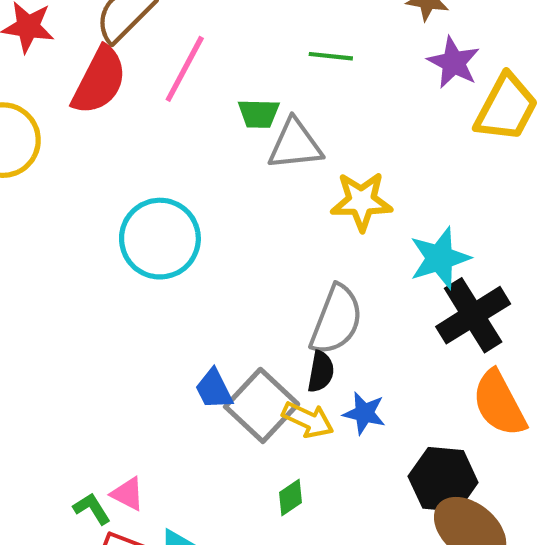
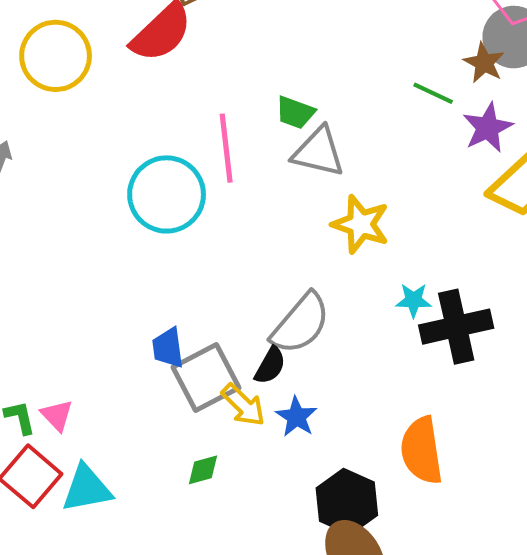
green line: (331, 56) -> (433, 93), moved
pink line: (185, 69) -> (226, 148), moved, turned -54
cyan star: (440, 258) -> (414, 300), size x0.6
black cross: (473, 315) -> (456, 327), moved

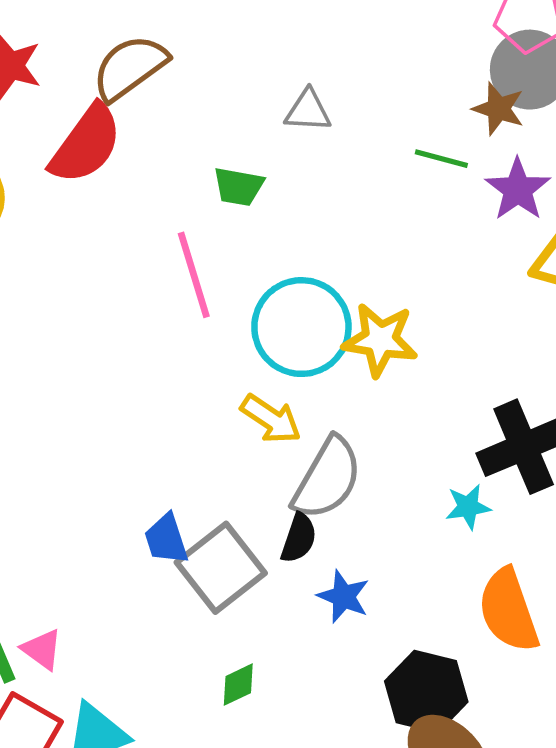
green trapezoid: (295, 112) -> (239, 187), moved
gray triangle: (318, 152) -> (308, 111), moved, size x0.7
cyan circle: (167, 194) -> (301, 327), moved
cyan star: (414, 300) -> (468, 507), moved
yellow arrow: (243, 405) -> (271, 419), moved

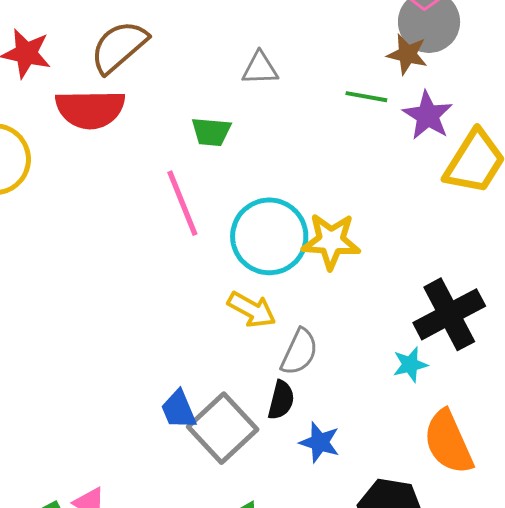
red semicircle: (86, 144) -> (90, 109), turned 58
gray semicircle: (327, 478) -> (299, 352), size x0.7

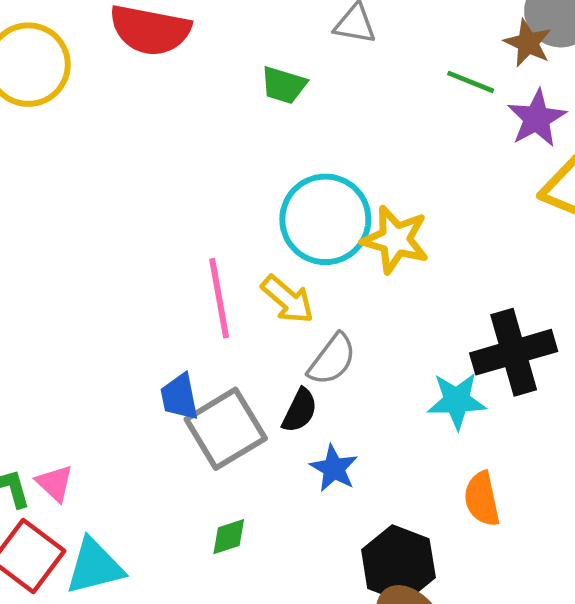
pink line: (182, 203) -> (219, 298), moved
cyan star: (410, 365) -> (457, 401), size x1.4
orange semicircle: (448, 442) -> (482, 499), size x0.7

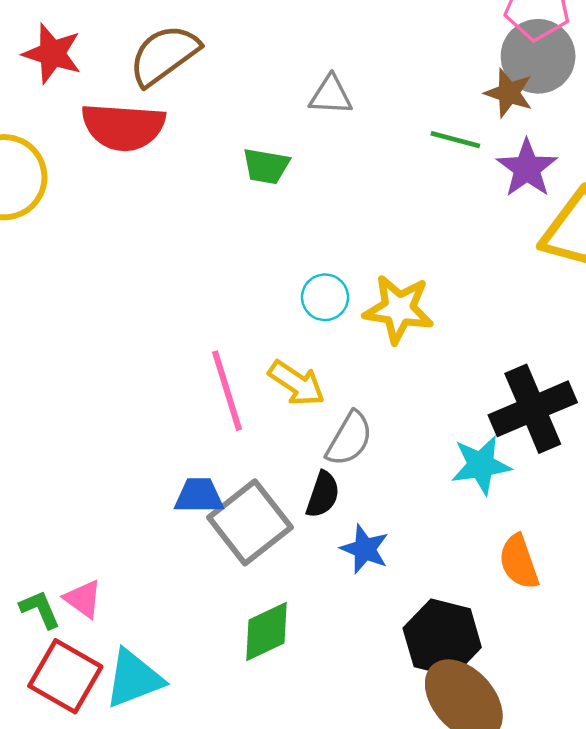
cyan circle: (325, 219) -> (325, 297), size x0.5
blue trapezoid: (179, 397) -> (199, 496), turned 108
green diamond: (229, 537) -> (266, 632), size x1.5

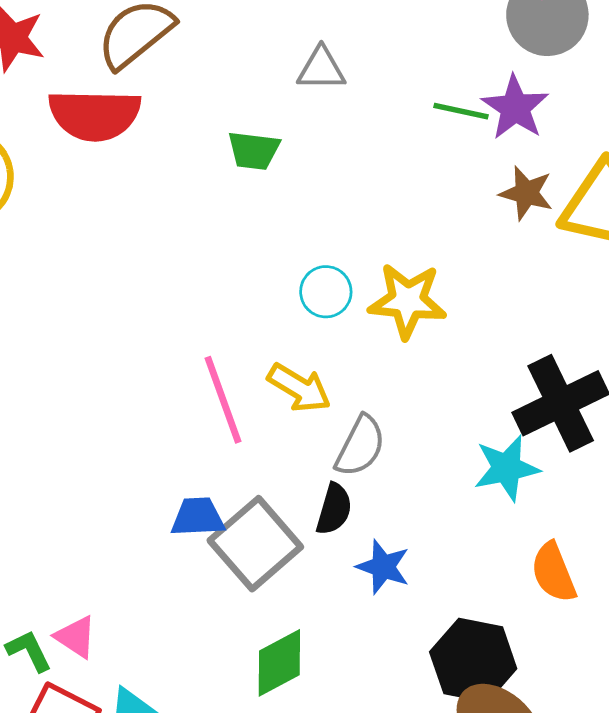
brown star: (509, 93) -> (526, 193), moved
purple star: (527, 168) -> (515, 107), moved

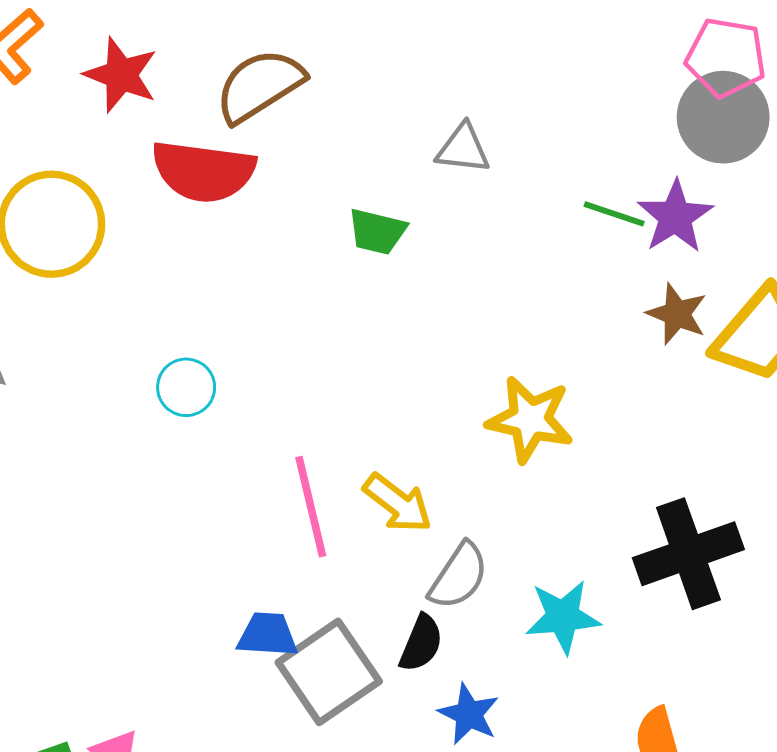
cyan circle: (326, 292) -> (186, 387), moved
cyan star: (507, 468) -> (563, 617), moved

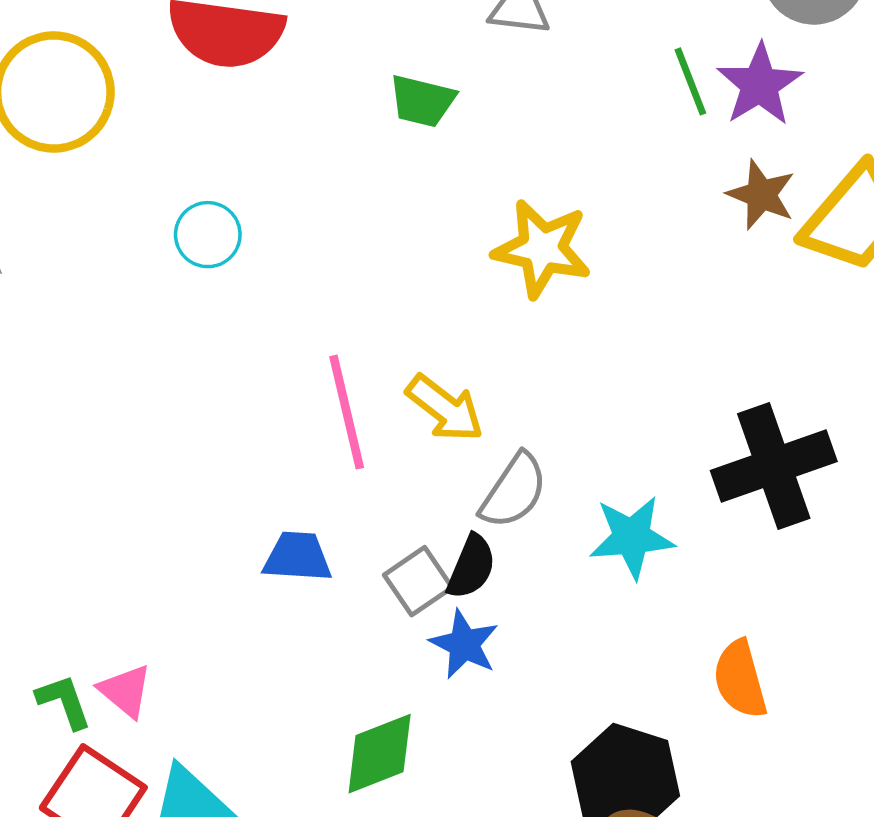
green line: (614, 214) -> (690, 81), turned 50
cyan circle: (186, 387) -> (208, 235), moved
yellow star: (530, 419) -> (542, 249), moved
gray square: (329, 672) -> (418, 581), moved, size x0.6
blue star: (469, 714) -> (464, 644), moved

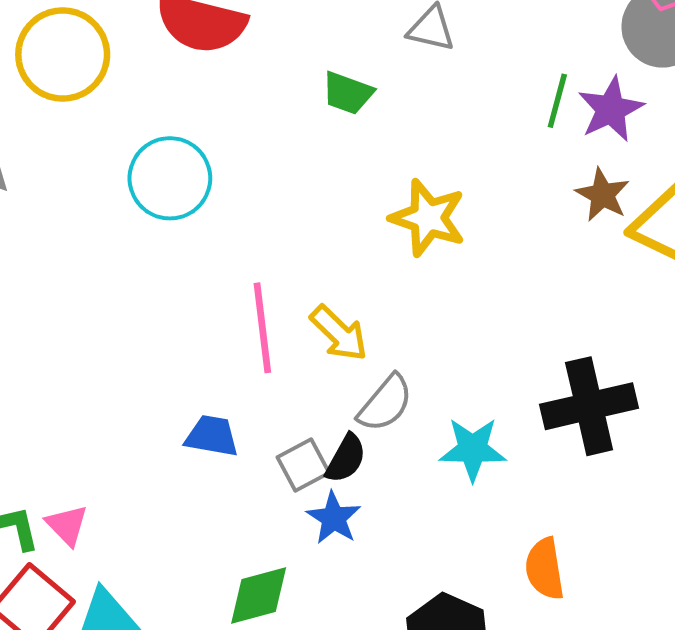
green line: (690, 81) -> (557, 101), turned 30
cyan circle: (208, 235) -> (170, 178), size x1.6

